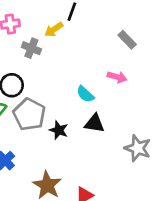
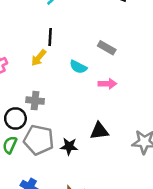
gray cross: (31, 48) -> (35, 101), moved
cyan semicircle: (85, 94) -> (78, 67), moved

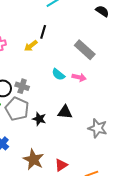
gray rectangle: (107, 48) -> (85, 50), size x1.5
cyan semicircle: (78, 67) -> (58, 74), moved
gray cross: (35, 101) -> (22, 86), moved

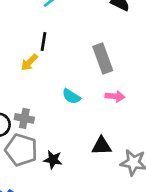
gray rectangle: (85, 50) -> (103, 59), turned 35
pink arrow: (79, 77) -> (115, 96), moved
black triangle: (65, 112) -> (102, 146), moved

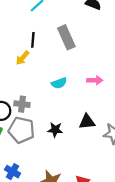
gray rectangle: (103, 59) -> (66, 37), moved
cyan semicircle: (71, 96) -> (59, 83), turned -48
black star: (53, 160) -> (55, 130), moved

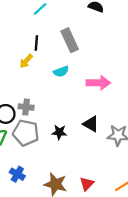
pink arrow: (95, 80) -> (98, 83), size x1.5
cyan semicircle: (59, 83) -> (61, 71), moved
black triangle: (87, 122) -> (91, 124), turned 36

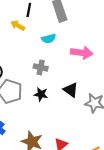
yellow arrow: (26, 61) -> (18, 25), turned 72
gray cross: (26, 107) -> (41, 67), moved

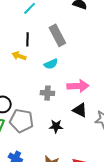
pink arrow: (82, 53) -> (78, 86), moved
black star: (41, 94) -> (56, 126), moved

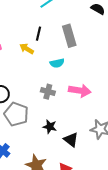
black triangle: (80, 110) -> (71, 140), moved

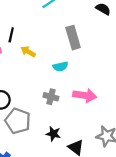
black line: (38, 34) -> (11, 35), moved

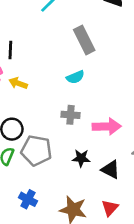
yellow arrow: (28, 52) -> (18, 83), moved
pink arrow: (85, 95) -> (107, 126), moved

